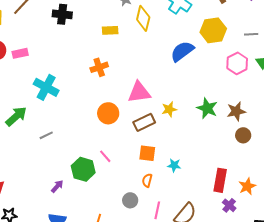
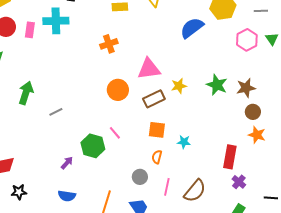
pink rectangle: (20, 53) -> (30, 30), turned -70
cyan cross: (46, 87) -> (56, 21), moved, turned -30
green arrow: (16, 116) -> (26, 93), turned -30
orange star: (247, 186) -> (257, 135), moved, turned -30

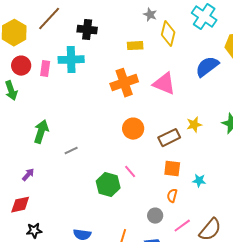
orange cross: (109, 44) -> (124, 83), size x1.5
pink triangle: (149, 69) -> (164, 84), moved, turned 30
purple arrow: (67, 163) -> (28, 175), moved
pink line: (167, 187) -> (182, 226), turned 42

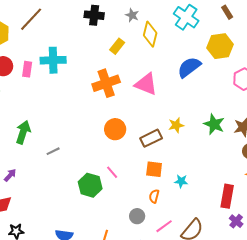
black cross: (87, 30) -> (94, 15), moved
yellow rectangle: (135, 46) -> (117, 46), turned -49

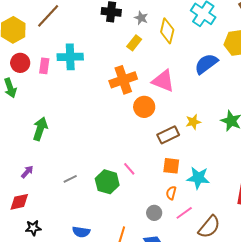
gray star: (132, 15) -> (141, 18), moved
orange circle: (115, 129) -> (144, 107), moved
gray line: (53, 151) -> (70, 179), moved
cyan star: (181, 181) -> (198, 178), size x1.6
pink line: (164, 226) -> (184, 213), moved

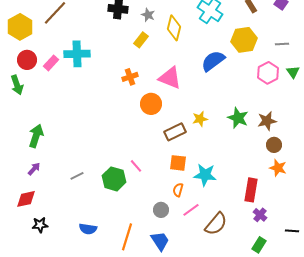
pink rectangle: (44, 66) -> (51, 63), turned 35
orange cross: (123, 80) -> (130, 77), size x0.6
green arrow: (40, 129) -> (36, 136), moved

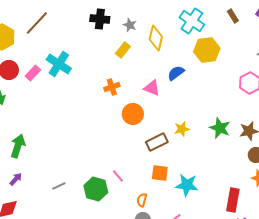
yellow hexagon: (244, 40) -> (207, 50), moved
cyan cross: (77, 54) -> (59, 64), turned 35
blue semicircle: (213, 61) -> (176, 73), moved, size x0.7
pink triangle: (170, 78) -> (152, 88), size x0.7
orange semicircle: (178, 190) -> (142, 200), moved

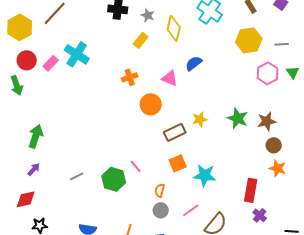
yellow hexagon: (207, 50) -> (249, 40), moved
orange square: (160, 173) -> (178, 163), turned -30

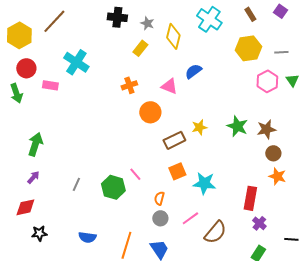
pink rectangle: (51, 63) -> (50, 85), moved, turned 56
gray line: (77, 176) -> (76, 184), turned -40

